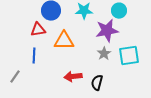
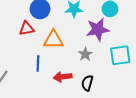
gray star: (104, 54) -> (85, 54), moved
blue line: (34, 56) -> (38, 63), moved

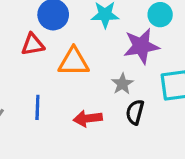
blue line: (38, 63) -> (37, 107), moved
black semicircle: (87, 83) -> (135, 112), moved

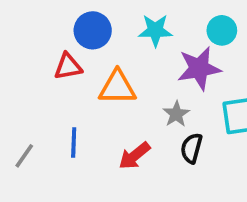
red arrow: (88, 118) -> (134, 156), turned -32

